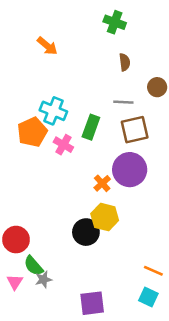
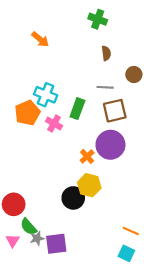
purple square: (92, 303) -> (56, 244), moved

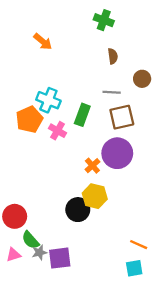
pink triangle: (13, 241) -> (14, 255), turned 40
cyan square: (126, 253) -> (134, 268), turned -35

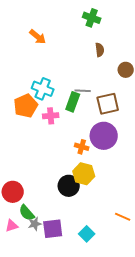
gray line: (112, 92) -> (83, 91), moved
pink cross: (57, 131) -> (51, 116), turned -35
orange cross: (92, 166) -> (82, 147), turned -32
cyan square: (134, 268) -> (87, 234), moved, turned -35

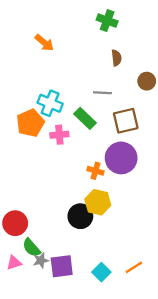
gray line: (83, 91) -> (102, 93), moved
green rectangle: (73, 102) -> (85, 118), turned -66
orange line: (123, 217) -> (134, 267), moved, turned -56

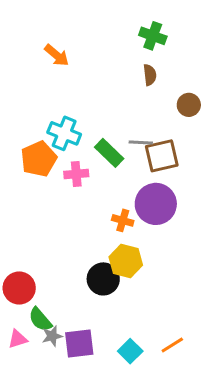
green cross: (107, 21) -> (153, 36), moved
gray line: (102, 93) -> (141, 142), moved

